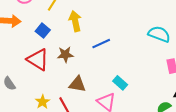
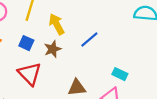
brown star: (65, 55) -> (53, 49), moved
red triangle: (38, 60) -> (30, 74), turned 30

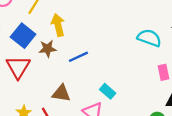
blue line: (89, 40) -> (78, 57), moved
blue square: (26, 43) -> (23, 36), size x1.5

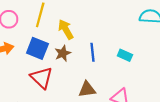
blue line: (78, 57) -> (93, 52), turned -54
cyan rectangle: (108, 91) -> (125, 55), moved

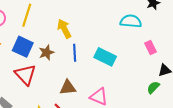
yellow arrow: (66, 29) -> (64, 29), moved
cyan rectangle: (125, 55) -> (105, 57), size x1.5

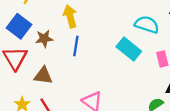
cyan rectangle: (105, 57) -> (129, 49), moved
brown triangle: (68, 88) -> (43, 76), moved

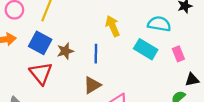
yellow arrow: (70, 16) -> (113, 26), moved
brown triangle: (43, 76) -> (92, 85), moved, turned -30

